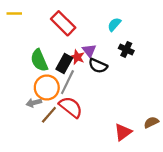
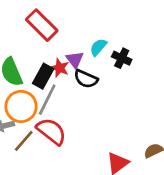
cyan semicircle: (114, 24) -> (98, 47), moved

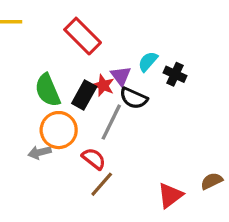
gray line: (47, 100) -> (111, 122), moved
red semicircle: (51, 131) -> (94, 159), size x0.7
brown line: (24, 141) -> (102, 184), moved

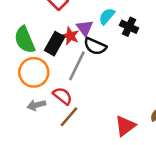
gray arrow: (40, 152) -> (36, 105), moved

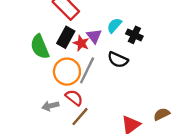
black rectangle: (55, 44) -> (66, 37), moved
black semicircle: (95, 46) -> (118, 60), moved
orange circle: (34, 72) -> (67, 72), moved

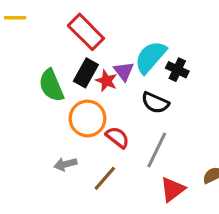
cyan semicircle: (114, 25) -> (150, 57), size x1.6
gray line: (87, 70) -> (157, 150), moved
red semicircle: (74, 98) -> (117, 137), moved

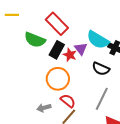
cyan semicircle: (150, 57) -> (98, 40), turned -100
green semicircle: (51, 85) -> (35, 40), moved, turned -45
red semicircle: (117, 137) -> (68, 101), moved

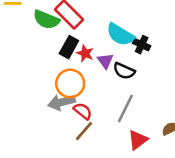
green semicircle: (35, 40) -> (46, 20), moved
purple triangle: (81, 49) -> (105, 61), moved
gray arrow: (44, 108) -> (61, 102), moved, size x1.5

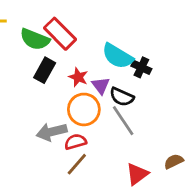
black rectangle: (69, 47) -> (45, 70), moved
orange circle: (70, 83) -> (84, 109), moved
gray line: (125, 108) -> (123, 121), moved, turned -60
red semicircle: (83, 111) -> (75, 142), turned -54

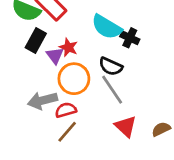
purple triangle: (101, 86) -> (55, 56), moved
red triangle: (137, 174) -> (126, 126), moved, turned -40

